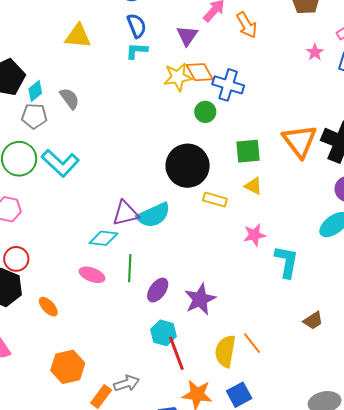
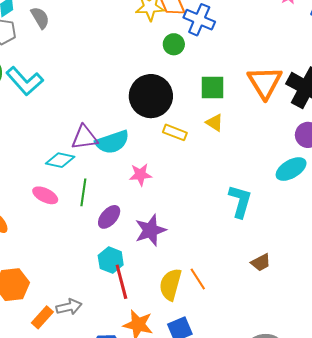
pink star: (254, 235) -> (140, 175), moved

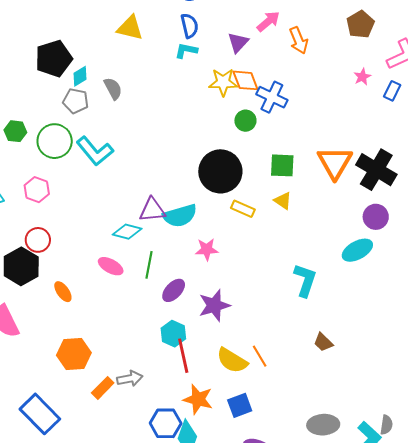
brown trapezoid: (261, 262) -> (323, 342), turned 70
yellow semicircle: (170, 284) -> (232, 360), turned -76

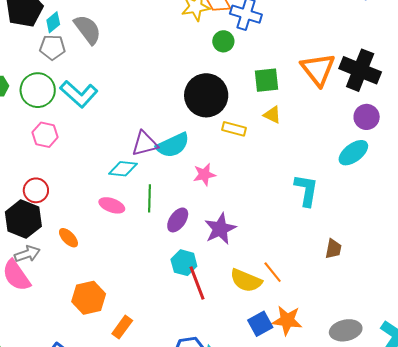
gray semicircle: (113, 89) -> (88, 29), size x1.4
pink hexagon: (37, 190) -> (45, 135), moved
brown trapezoid: (323, 342) -> (333, 249), turned -115
gray arrow: (130, 379) -> (27, 254), moved
orange star: (198, 399) -> (287, 320), moved

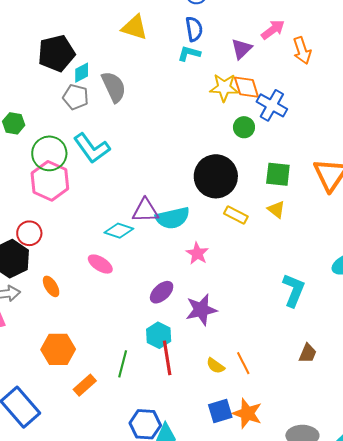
green circle: (38, 90) -> (49, 153), moved
pink hexagon: (45, 135) -> (50, 181), size x1.5
pink star: (204, 175) -> (197, 253), turned 30
green line: (150, 198) -> (123, 364), moved
yellow semicircle: (246, 280) -> (215, 366), size x0.6

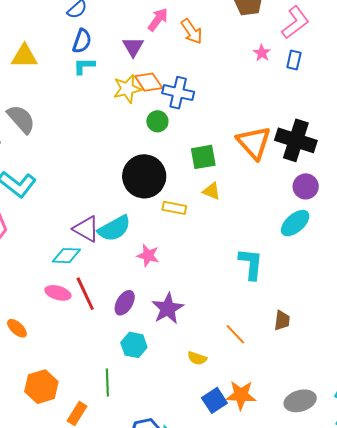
blue semicircle: (194, 29) -> (82, 41), turned 45
purple triangle: (145, 211) -> (86, 229), turned 48
red line: (167, 358) -> (85, 294), moved
orange line: (243, 363) -> (235, 334), moved

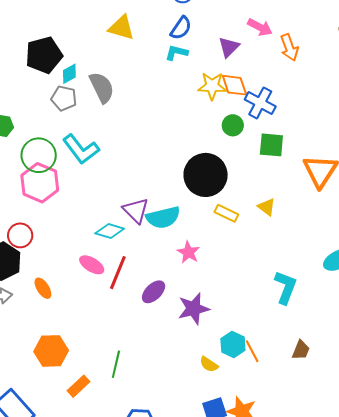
pink arrow: (158, 19) -> (260, 27), turned 65
green square: (203, 157) -> (271, 145), moved
red line: (85, 294) -> (118, 273), turned 32
cyan hexagon: (134, 345) -> (233, 345), moved

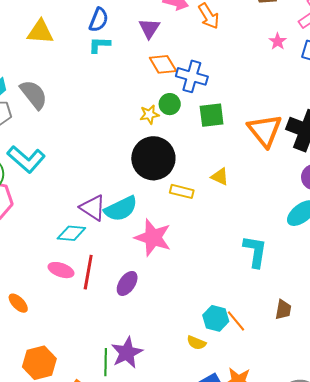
yellow star: (212, 86) -> (149, 114), moved, size x0.7
pink star: (188, 252) -> (153, 238), size x1.6
purple star: (194, 309) -> (127, 353), moved

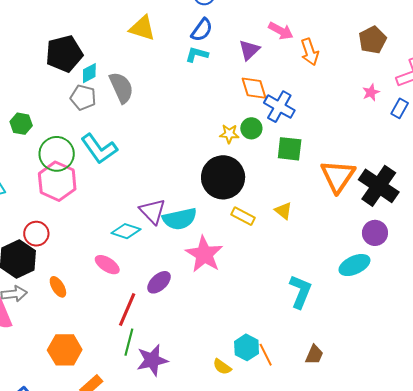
red line: (88, 272) -> (127, 309), moved
purple ellipse: (127, 283) -> (159, 282), moved
green line: (106, 362) -> (129, 342), moved

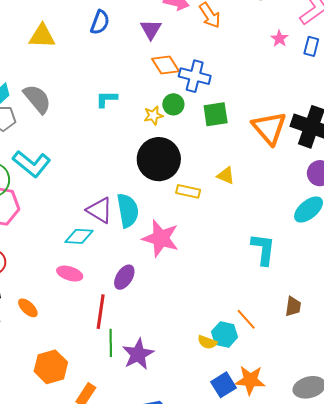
cyan L-shape: (197, 54) -> (107, 99), moved
cyan semicircle: (180, 219) -> (128, 210), turned -72
cyan hexagon: (247, 347) -> (225, 334), moved

